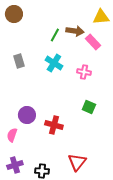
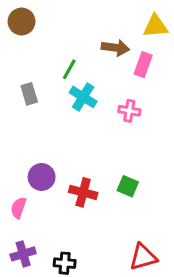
green line: (55, 35) -> (69, 69), moved
pink rectangle: (93, 42) -> (143, 65), turned 63
green square: (89, 107) -> (128, 186), moved
red triangle: (77, 162) -> (143, 257), moved, turned 36

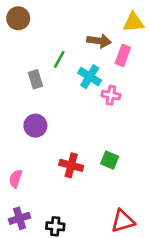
gray rectangle: (29, 94) -> (35, 79), moved
cyan cross: (83, 97) -> (90, 77), moved
purple circle: (42, 177) -> (35, 126), moved

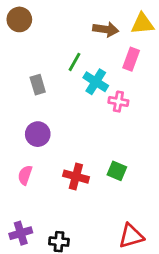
brown arrow: (99, 41) -> (106, 29), moved
green line: (59, 59) -> (75, 62), moved
pink semicircle: (16, 179) -> (25, 175), moved

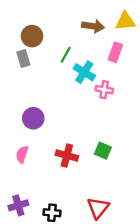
brown circle: (19, 19) -> (32, 36), moved
gray rectangle: (38, 85) -> (23, 58), moved
red triangle: (131, 236) -> (98, 208), moved, turned -35

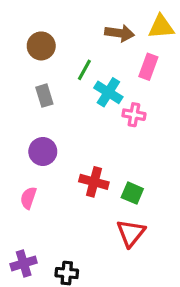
gray rectangle: (23, 58) -> (44, 96), moved
red cross: (67, 156) -> (94, 182), moved
red triangle: (98, 208) -> (131, 233), moved

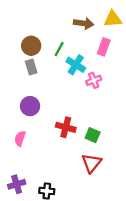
brown circle: (41, 46) -> (31, 46), moved
pink cross: (134, 115) -> (94, 80), turned -32

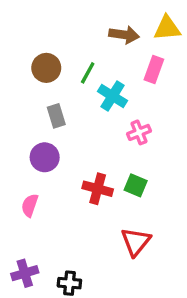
gray rectangle: (31, 67) -> (56, 116), moved
pink cross: (94, 80) -> (139, 132), moved
green square: (93, 135) -> (136, 185), moved

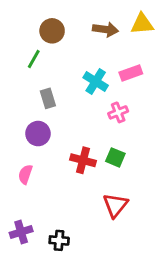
brown circle: (46, 68) -> (52, 31), moved
pink rectangle: (154, 70) -> (131, 73), moved, turned 50
green line: (88, 73) -> (34, 59), moved

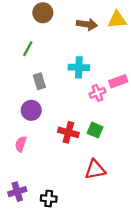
brown circle: (52, 31) -> (43, 13), moved
pink rectangle: (131, 73) -> (118, 81), moved
cyan cross: (96, 81) -> (79, 67), turned -30
red triangle: (115, 205) -> (95, 170), turned 40

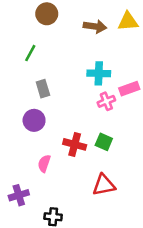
cyan cross: (79, 67) -> (99, 73), moved
pink semicircle: (21, 144) -> (44, 163), moved
purple cross: (17, 192) -> (19, 195), moved

